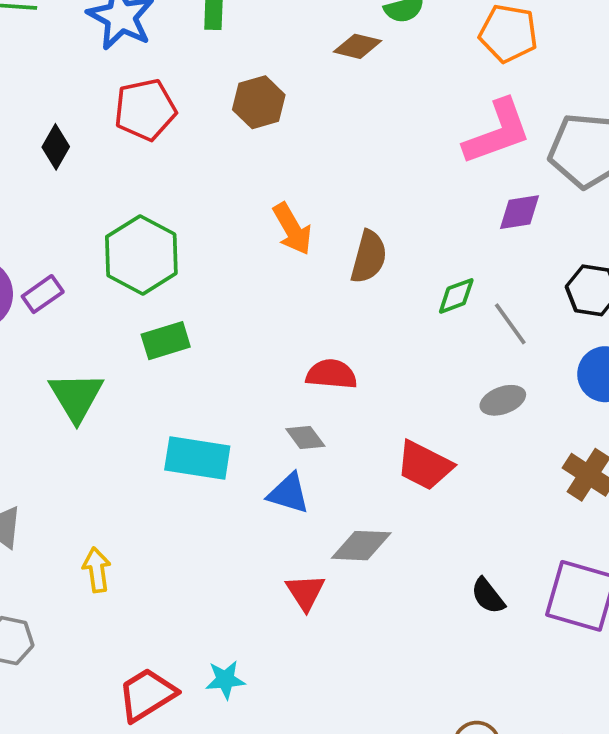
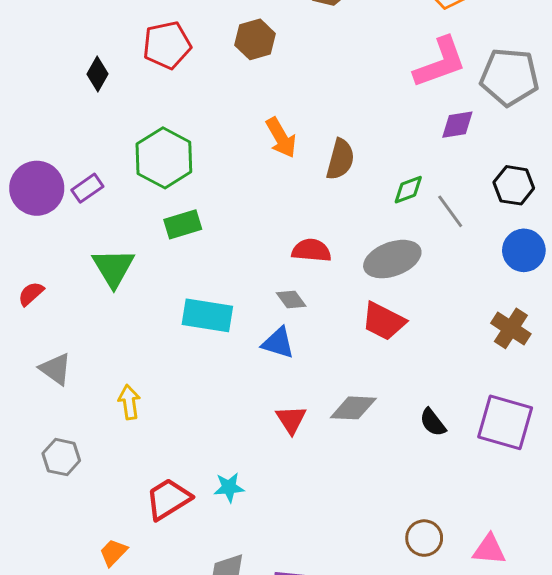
gray ellipse: (503, 400) -> (392, 259), moved, size x1.6
gray diamond: (361, 546) -> (353, 408), moved

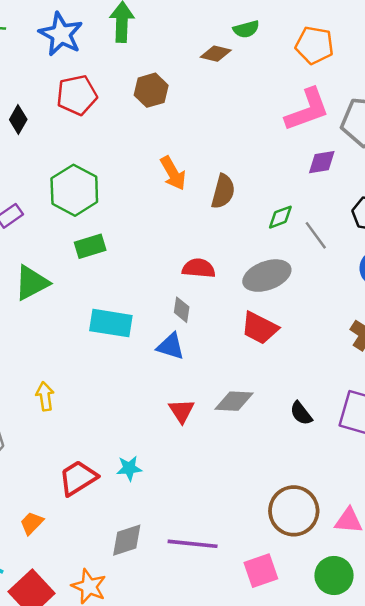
green triangle: (113, 268) -> (32, 283), turned 33
gray diamond: (291, 300) -> (182, 310), turned 45
brown circle: (424, 538) -> (294, 511), size x1.6

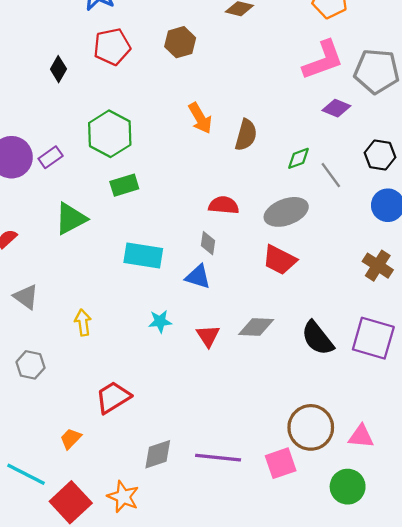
purple diamond: (322, 162) -> (336, 108), turned 32
black semicircle: (301, 413) -> (317, 338), size x1.6
cyan star: (129, 468) -> (160, 321), moved
pink square: (261, 571) -> (281, 463), moved

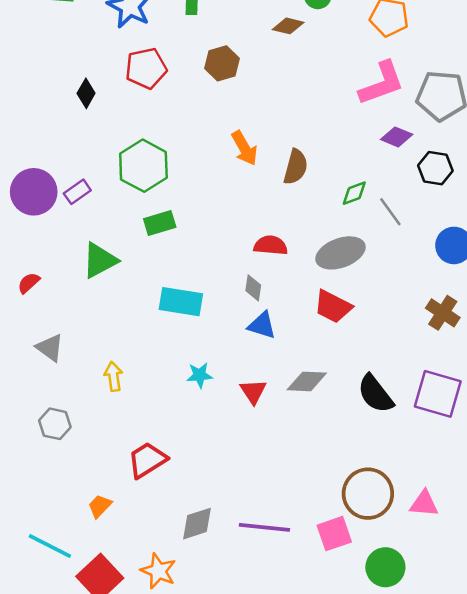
black hexagon: (380, 155) -> (435, 168), moved
blue triangle: (198, 277) -> (262, 325), moved
green circle: (348, 487) -> (385, 567), moved

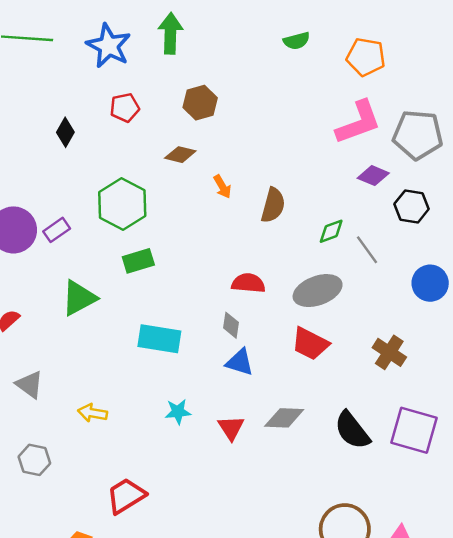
brown diamond: (288, 26) -> (180, 155), moved
red pentagon: (146, 68) -> (125, 108), size x0.7
orange arrow: (244, 148) -> (222, 187), size x0.7
brown cross: (443, 313) -> (389, 352), moved
yellow arrow: (113, 376) -> (93, 413), turned -72

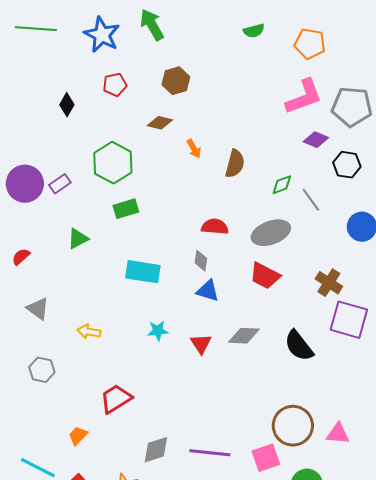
green arrow: (170, 33) -> (152, 25), turned -32
green triangle: (79, 298) -> (78, 239), size x0.7
purple square: (414, 430) -> (349, 320), moved

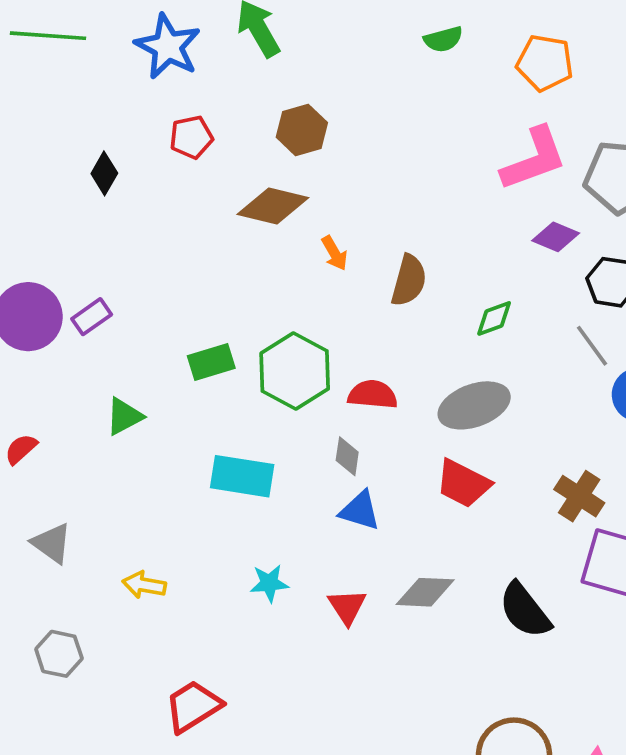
brown diamond: (160, 123) -> (273, 206), size x1.5
green hexagon: (113, 163) -> (295, 371), moved
gray line: (311, 200) -> (592, 346), moved

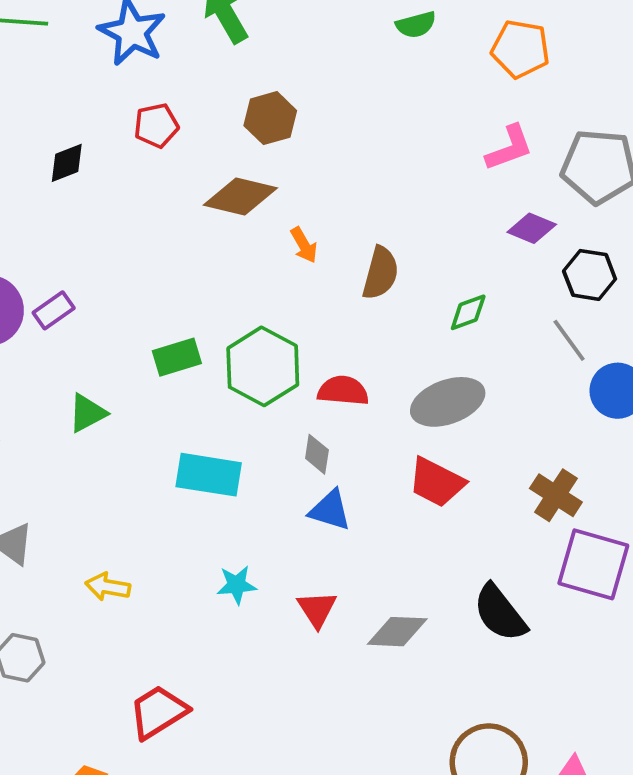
pink L-shape: (534, 159) -> (509, 148), size x0.7
black diamond: (104, 173) -> (67, 163), turned 39
gray diamond: (425, 592) -> (397, 632), moved

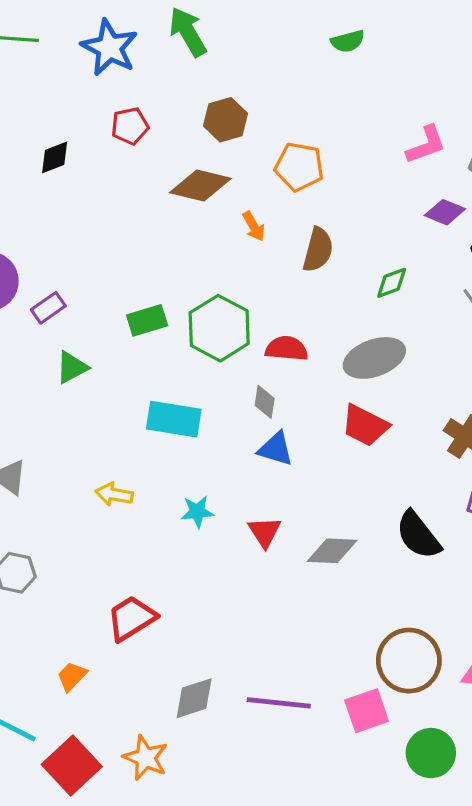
orange pentagon: (520, 49) -> (299, 167), moved
purple rectangle: (54, 310) -> (48, 308), moved
yellow arrow: (108, 587) -> (114, 494), moved

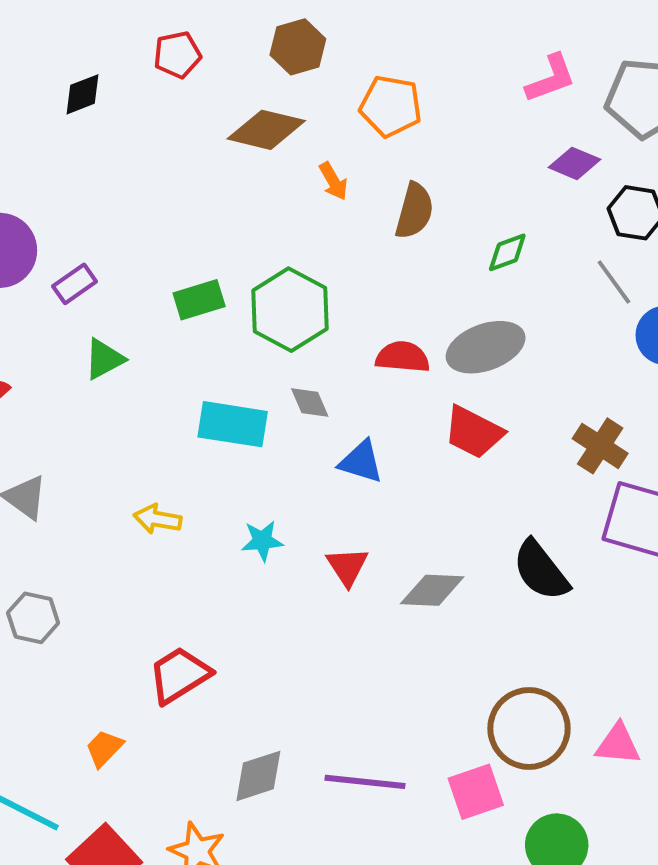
red semicircle: (287, 349) -> (403, 357), moved
gray diamond: (265, 402) -> (310, 402), moved, turned -32

